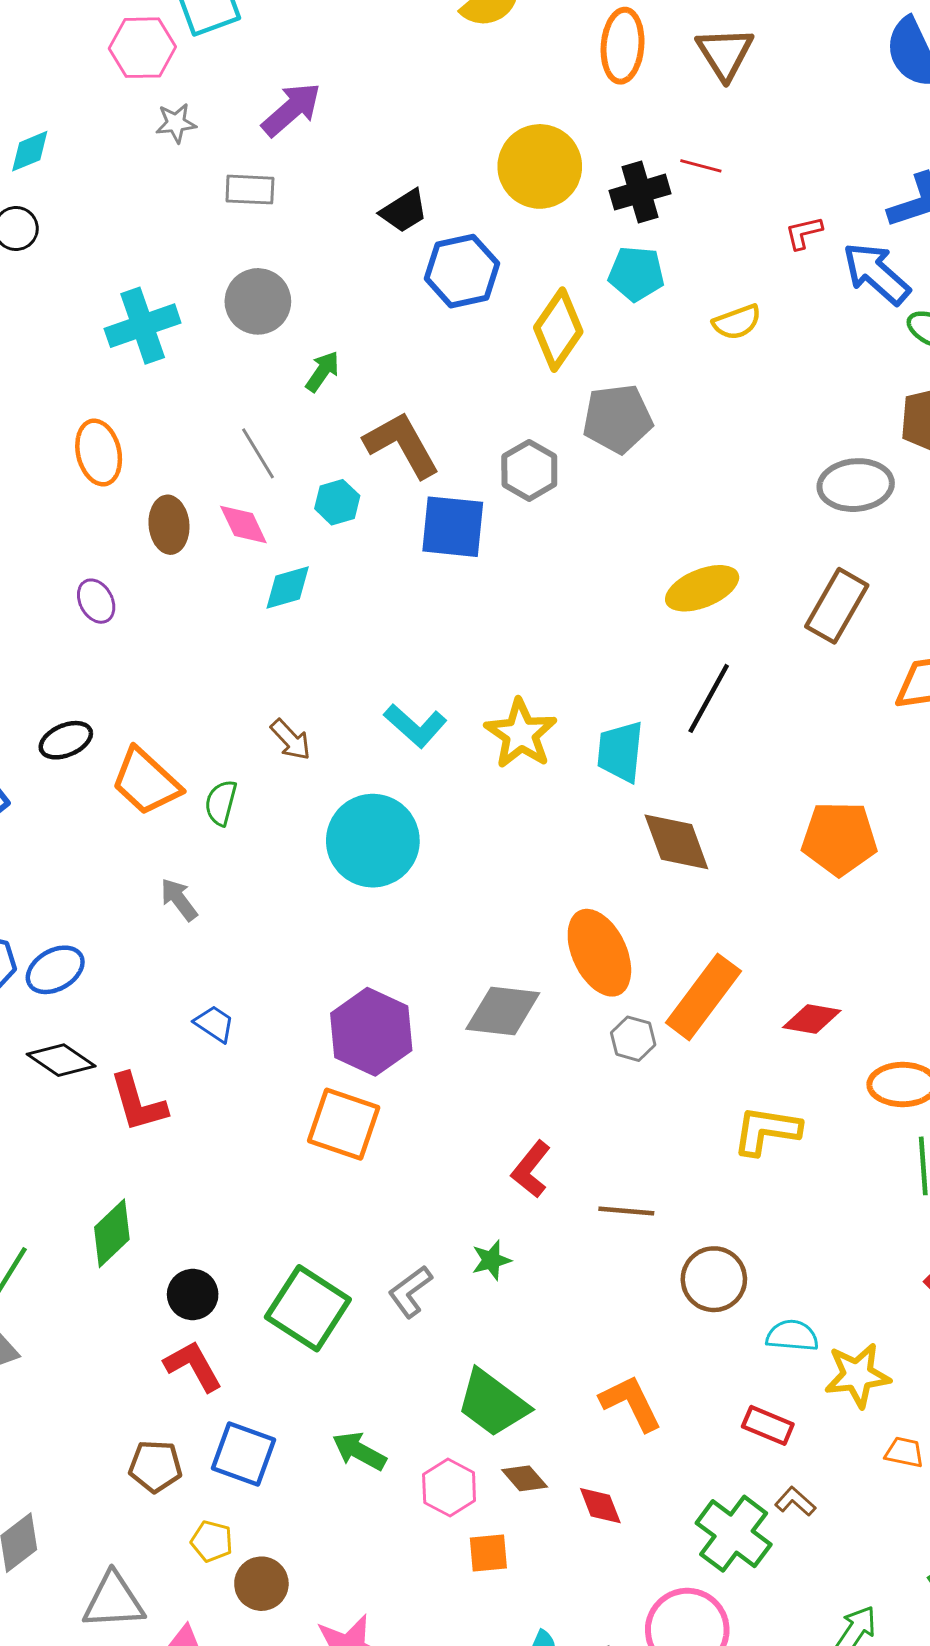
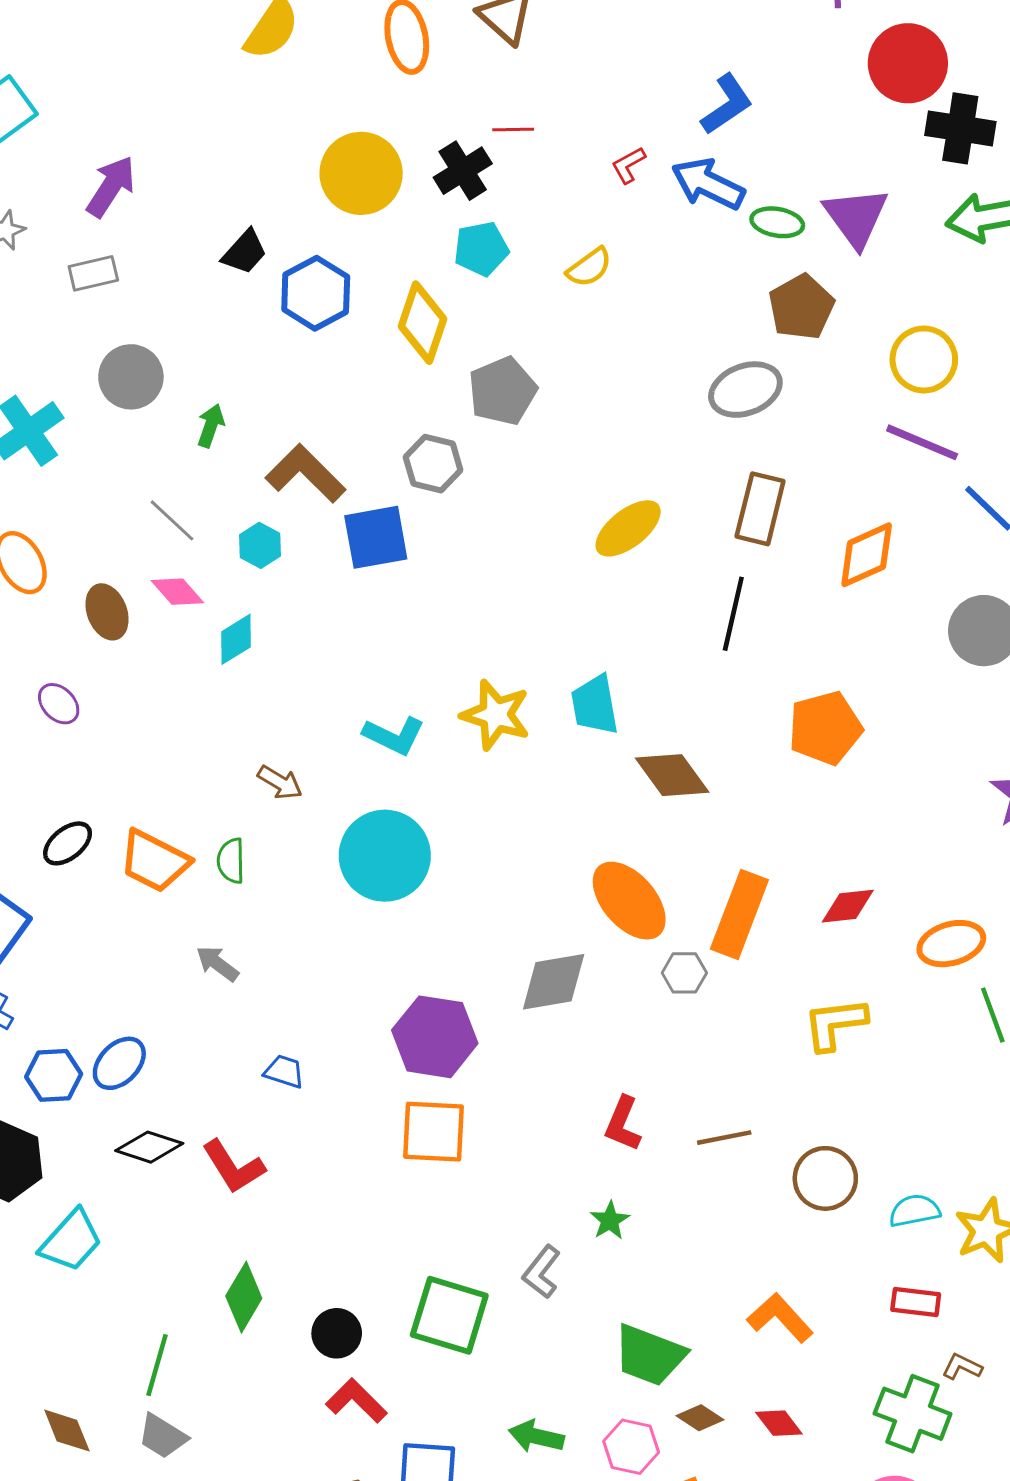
black line: (709, 698) -> (733, 614), moved

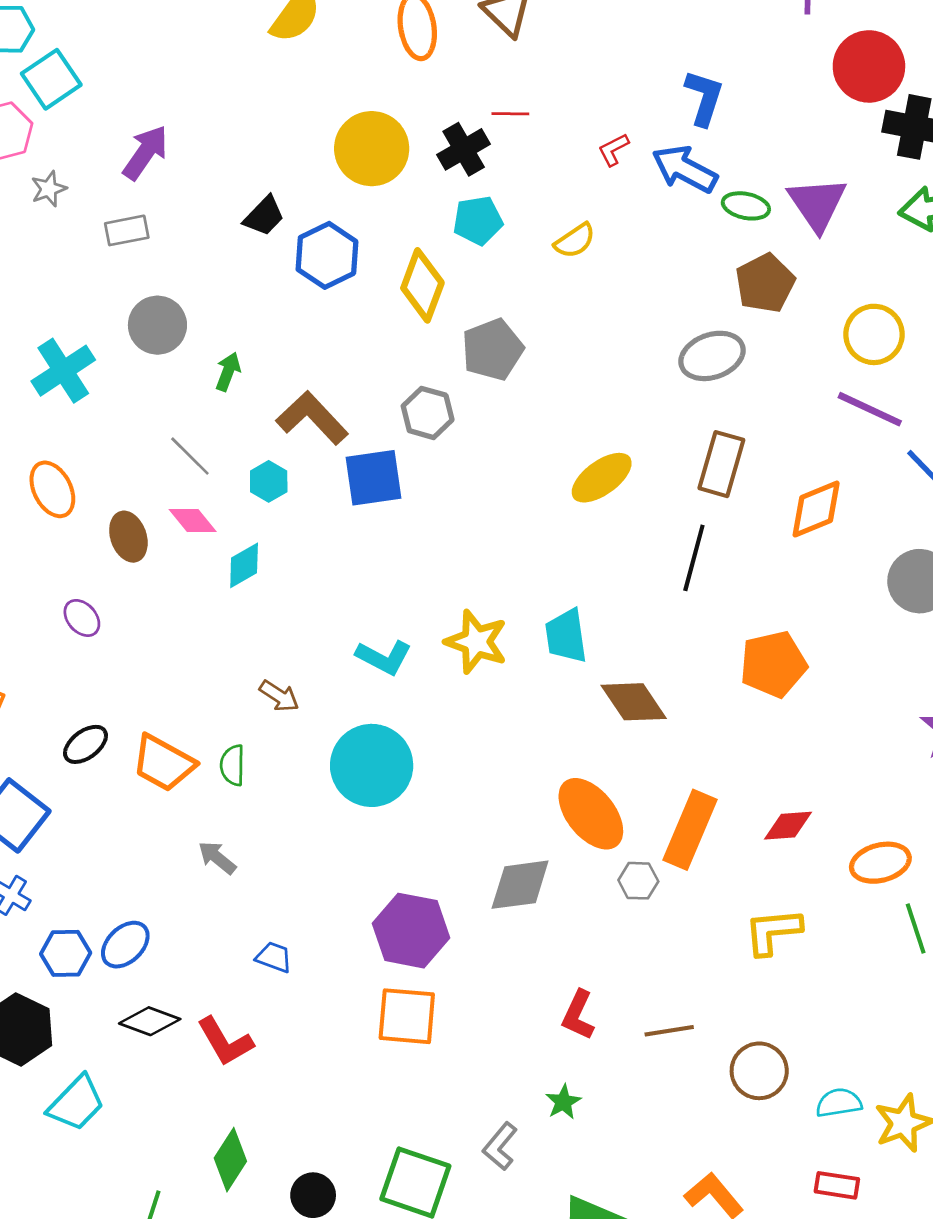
blue L-shape: (727, 104) -> (704, 98), turned -40

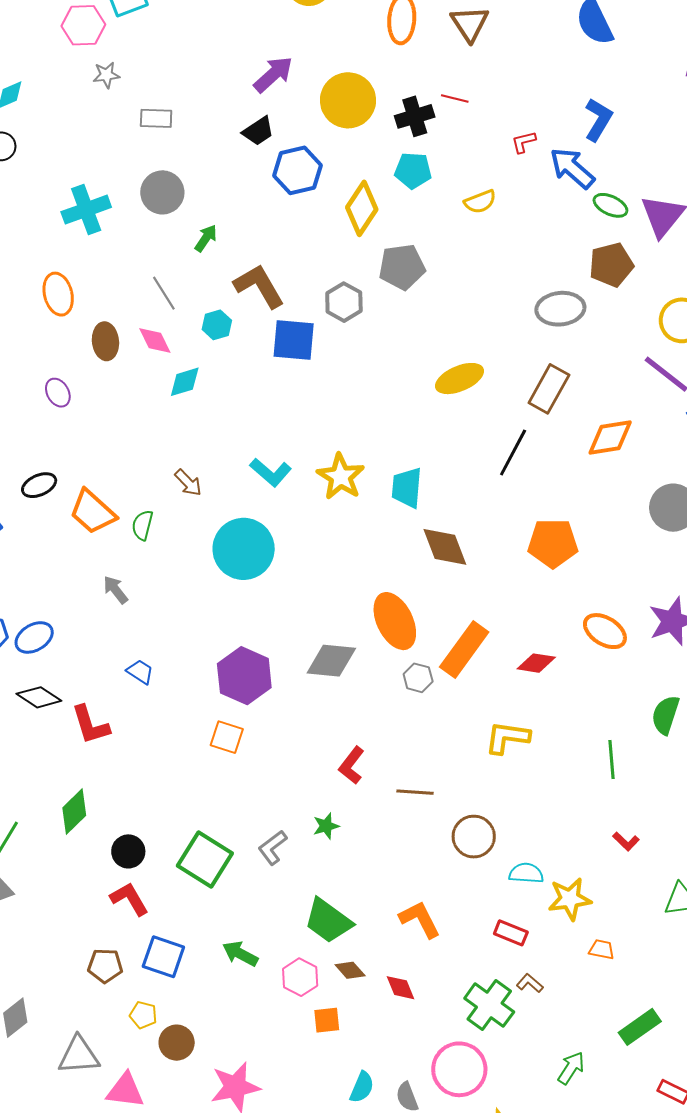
purple arrow: (145, 153) -> (273, 74), moved
orange ellipse: (880, 863) -> (605, 631), moved, turned 33
orange square: (407, 1016) -> (227, 737), size x0.7

